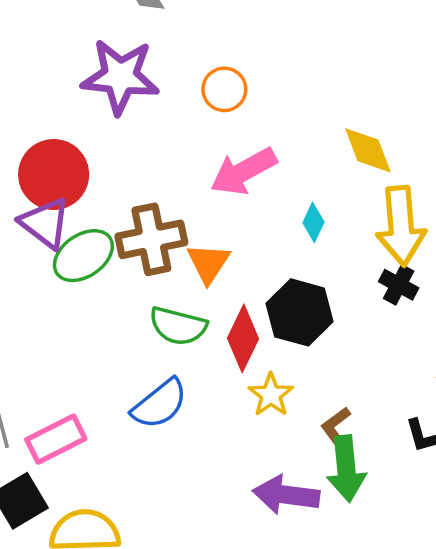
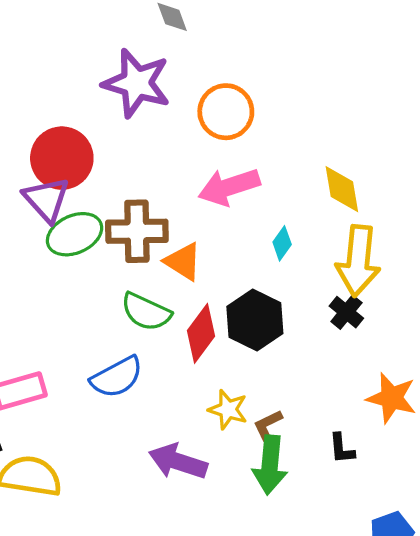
orange circle: (224, 89) -> (226, 112), size x1.4
orange triangle: (208, 263) -> (183, 262), turned -42
yellow star: (271, 395) -> (228, 410), moved, turned -30
purple arrow: (286, 495) -> (178, 462), moved

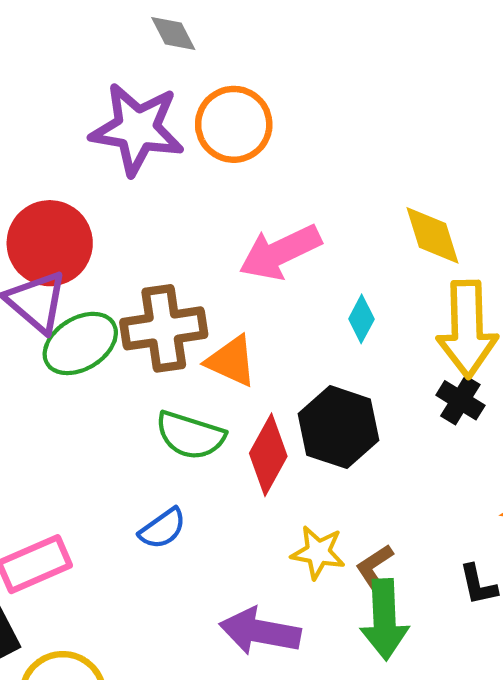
orange circle: (226, 112) -> (234, 124), moved
blue semicircle: (117, 377) -> (163, 529), size x0.7

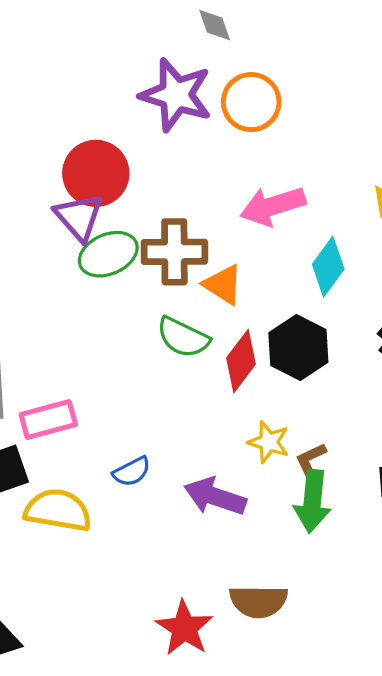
cyan diamond: (361, 319) -> (328, 267), size x1.6
blue semicircle: (163, 529) -> (132, 472), moved

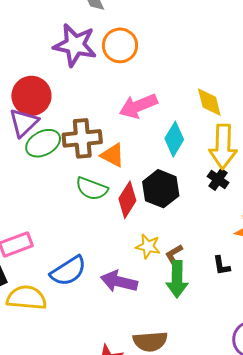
purple triangle: (79, 217) -> (24, 123), turned 32
blue semicircle: (132, 472) -> (68, 271), size x1.6

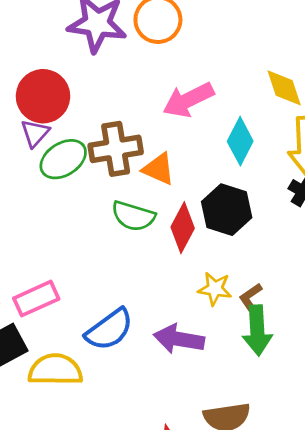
purple triangle: (24, 123) -> (35, 133), size x0.7

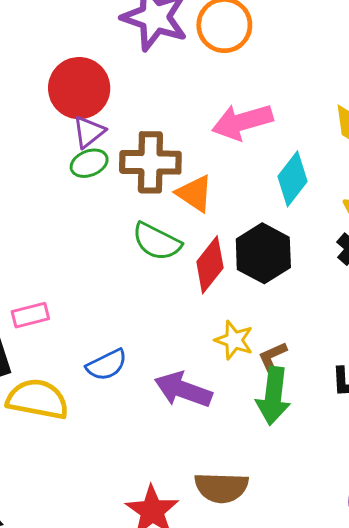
purple triangle: (35, 133) -> (89, 132), moved
green ellipse: (63, 159) -> (89, 163), size x0.7
pink rectangle: (36, 299) -> (30, 315), size x0.7
blue semicircle: (109, 330) -> (107, 365), size x0.7

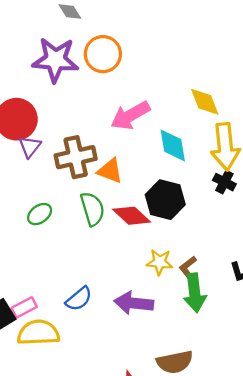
green ellipse: (89, 163) -> (40, 214), moved
cyan diamond: (292, 179) -> (173, 145), turned -33
green semicircle: (157, 242) -> (92, 209), turned -120
red diamond: (210, 265) -> (132, 216), turned -72
pink rectangle: (30, 315) -> (24, 307), moved

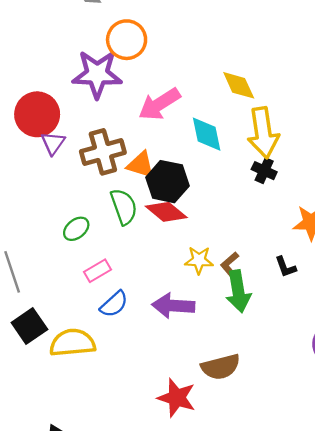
purple star: (55, 60) -> (97, 74), moved
black hexagon: (165, 200) -> (167, 182), moved
green ellipse: (40, 214) -> (76, 229), moved
pink rectangle: (24, 307) -> (98, 271), moved

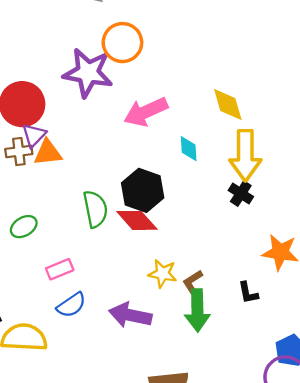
cyan diamond: (207, 134) -> (189, 149), size x0.7
brown cross: (103, 152) -> (19, 152), moved, size x0.6
orange triangle: (141, 165) -> (48, 153), moved, turned -32
green ellipse: (76, 229) -> (24, 227), moved

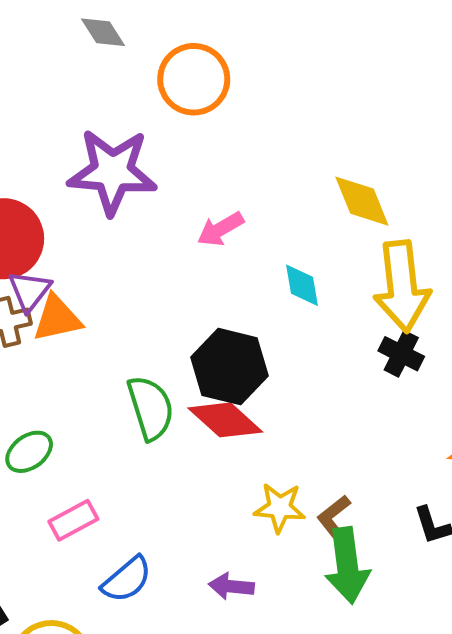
orange circle: (122, 43) -> (194, 79), moved
pink arrow: (146, 112) -> (220, 229), size x0.6
pink rectangle: (60, 269) -> (73, 520), moved
purple arrow: (130, 315) -> (231, 586), size x0.6

